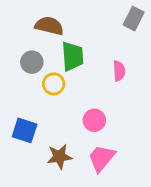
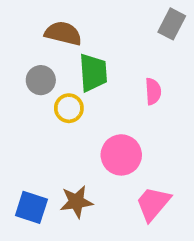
pink circle: (94, 120) -> (121, 155), size x1.4
blue square: (25, 130) -> (31, 207), moved
pink trapezoid: (102, 158) -> (153, 204), moved

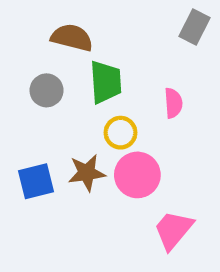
yellow circle: (69, 108) -> (120, 133), moved
brown star: (76, 202) -> (87, 173), moved
blue square: (31, 207) -> (36, 181), moved, turned -32

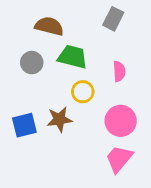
gray rectangle: (194, 27) -> (113, 19), moved
green trapezoid: (106, 82) -> (73, 57), turned -72
pink circle: (137, 175) -> (121, 121), moved

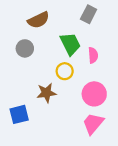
brown semicircle: (49, 26) -> (38, 20), turned 140
green trapezoid: (73, 57) -> (70, 44), moved, turned 50
blue square: (24, 125) -> (19, 114), moved

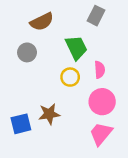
pink semicircle: (93, 55) -> (100, 70), moved
brown star: (46, 93) -> (49, 114), moved

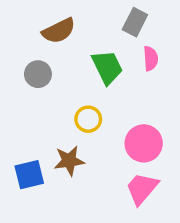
pink semicircle: (100, 70) -> (151, 59), moved
yellow circle: (70, 77) -> (88, 119), moved

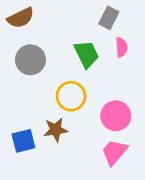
brown semicircle: (59, 31) -> (21, 18), moved
gray circle: (38, 74) -> (30, 60), size x1.4
yellow circle: (88, 119) -> (71, 96), size x1.4

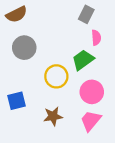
green trapezoid: (86, 54) -> (83, 60), moved, turned -100
brown star: (56, 130) -> (53, 116), moved
blue square: (23, 141) -> (16, 101), moved

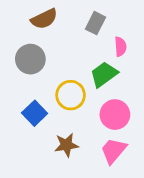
brown semicircle: (16, 14) -> (44, 19), moved
gray rectangle: (86, 14) -> (96, 23), moved
blue square: (16, 101) -> (35, 113), moved, turned -30

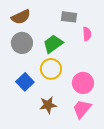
brown semicircle: (44, 19) -> (21, 17), moved
gray rectangle: (96, 23) -> (69, 17), turned 70
green trapezoid: (104, 74) -> (53, 44), moved

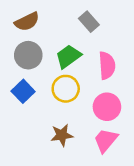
gray rectangle: (69, 17) -> (89, 22), turned 42
pink semicircle: (87, 34) -> (107, 65), moved, size x1.5
blue square: (25, 82) -> (23, 91), moved

